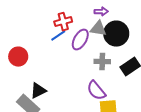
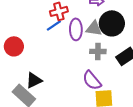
gray triangle: (98, 29) -> (94, 28), moved
purple ellipse: (80, 40) -> (76, 29), turned -30

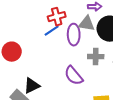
gray triangle: (94, 28) -> (87, 24), moved
purple semicircle: (92, 80) -> (74, 76), moved

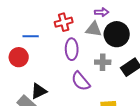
blue line: (52, 31) -> (31, 36), moved, turned 35
purple ellipse: (74, 35) -> (72, 49), moved

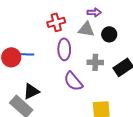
black circle: (117, 34) -> (109, 34), size x0.6
blue line: (31, 36) -> (26, 54), moved

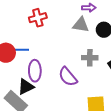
red cross: (56, 22) -> (38, 18), moved
purple ellipse: (64, 49) -> (35, 71), moved

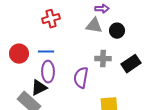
blue line: (21, 50) -> (46, 52), moved
purple semicircle: (68, 77) -> (81, 78), turned 50

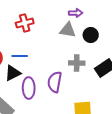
purple ellipse: (48, 72) -> (29, 88), moved
black triangle: (39, 88) -> (13, 73), moved

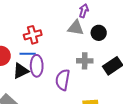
purple arrow: (76, 13) -> (84, 11), turned -72
red cross: (25, 23) -> (33, 35), moved
purple ellipse: (29, 88) -> (37, 66), moved

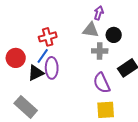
blue line: (28, 54) -> (43, 56), turned -56
gray cross: (85, 61) -> (100, 51), moved
purple semicircle: (63, 80) -> (102, 83), moved, turned -35

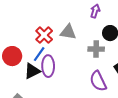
gray triangle: (91, 30) -> (68, 32), moved
red cross: (48, 37) -> (44, 35), turned -30

